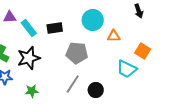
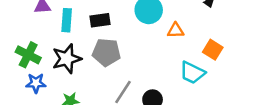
cyan rectangle: (29, 28) -> (67, 20), turned 42
gray pentagon: (77, 53) -> (106, 52), moved

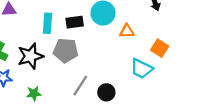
cyan rectangle: (67, 20) -> (47, 23), moved
black rectangle: (100, 20) -> (75, 22), moved

